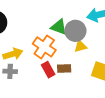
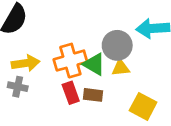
green triangle: (59, 27) -> (94, 64), moved
orange cross: (44, 47) -> (70, 61), turned 30

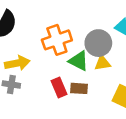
orange cross: (70, 61) -> (57, 40), moved

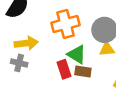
green triangle: (79, 61) -> (77, 54), moved

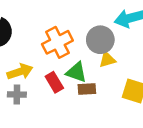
red rectangle: (64, 69) -> (54, 82), moved

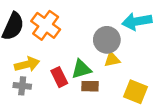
orange cross: (57, 42) -> (46, 25), moved, turned -32
green triangle: (76, 72) -> (81, 69), turned -40

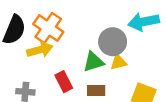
yellow arrow: (27, 64) -> (40, 50), moved
green triangle: (81, 69) -> (93, 62), moved

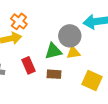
orange cross: (48, 28) -> (19, 21), size x0.7

